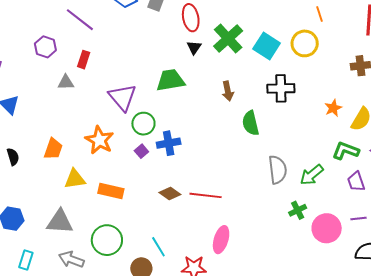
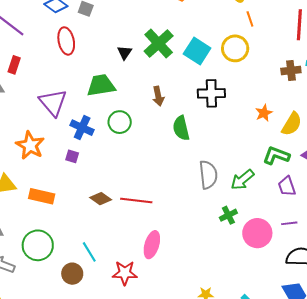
red ellipse: (191, 18) -> (66, 41), moved
green circle: (143, 124) -> (120, 122), moved
blue cross: (169, 143) -> (82, 128), moved, turned 35
purple square: (141, 151) -> (72, 156), turned -32

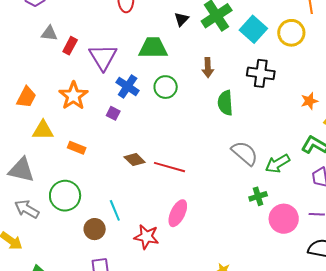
red rectangle: (14, 65) -> (70, 46), moved
gray semicircle: (208, 175) -> (245, 153), turned -52
orange rectangle: (42, 196) -> (77, 148), size x0.7

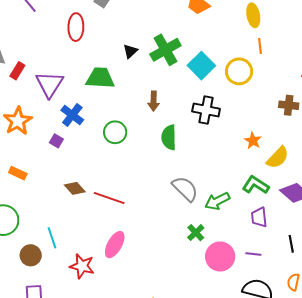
green circle: (166, 87) -> (115, 132), moved
orange star: (309, 101) -> (253, 141), turned -30
green cross: (258, 196) -> (196, 233), turned -30

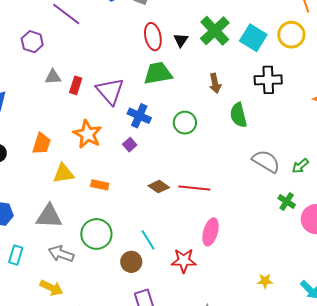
red ellipse: (76, 27) -> (153, 37), moved
purple square: (56, 141) -> (130, 145), turned 32
green arrow: (217, 201) -> (300, 166), size x0.7

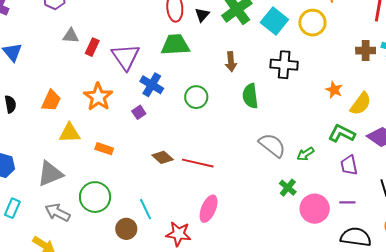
gray triangle: (49, 216) -> (50, 174), turned -32

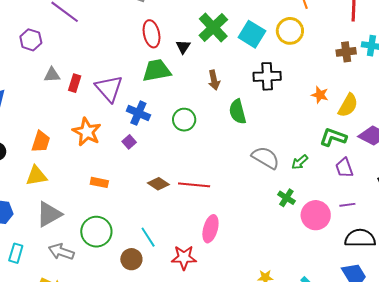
black triangle: (202, 15) -> (183, 47), moved
yellow triangle: (70, 133) -> (36, 176), moved

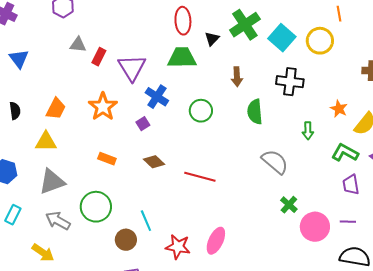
green arrow: (300, 162) -> (308, 131), moved, turned -60
brown diamond: (158, 184) -> (154, 162), moved
pink ellipse: (210, 229) -> (216, 241), moved

